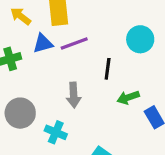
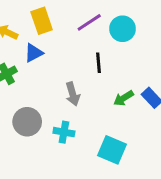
purple line: (74, 43) -> (89, 22), moved
green arrow: (128, 97) -> (124, 98), moved

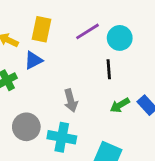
yellow rectangle: (42, 21) -> (41, 29), turned 30
black line: (98, 63) -> (109, 69), moved
cyan cross: (64, 132) -> (62, 137), size x1.4

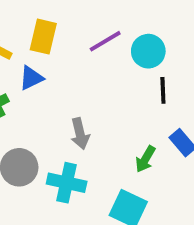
black line: (109, 69) -> (163, 90), moved
green arrow: (120, 105) -> (145, 159), moved, turned -30

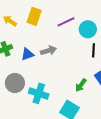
blue triangle: (31, 78) -> (27, 54), moved
gray arrow: (80, 134) -> (48, 51), moved, turned -98

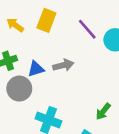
purple line: (66, 22) -> (87, 29), turned 72
gray circle: (15, 83) -> (19, 89), moved

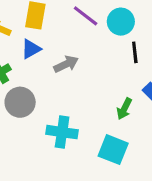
blue triangle: (36, 69) -> (31, 49), moved

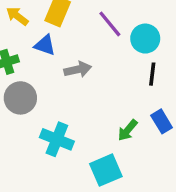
blue triangle: (31, 49) -> (45, 45), turned 35
cyan square: (113, 150) -> (106, 170), turned 32

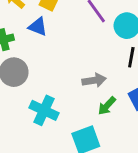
gray arrow: (78, 69) -> (94, 80), moved

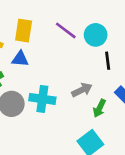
cyan cross: (44, 110) -> (42, 99), moved

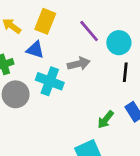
gray arrow: (82, 90) -> (79, 64), moved
cyan cross: (42, 99) -> (50, 81), moved

